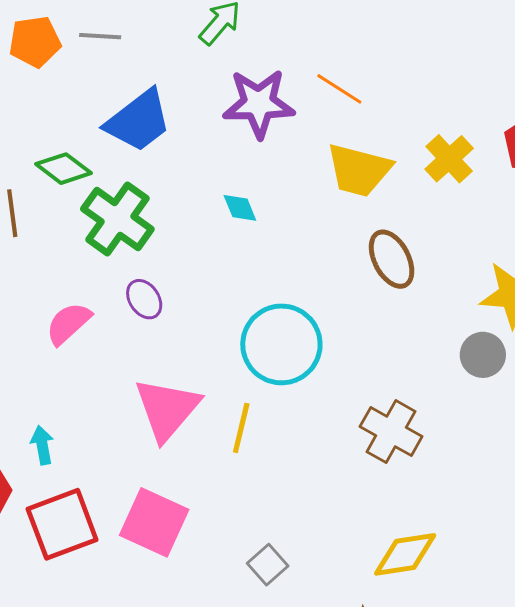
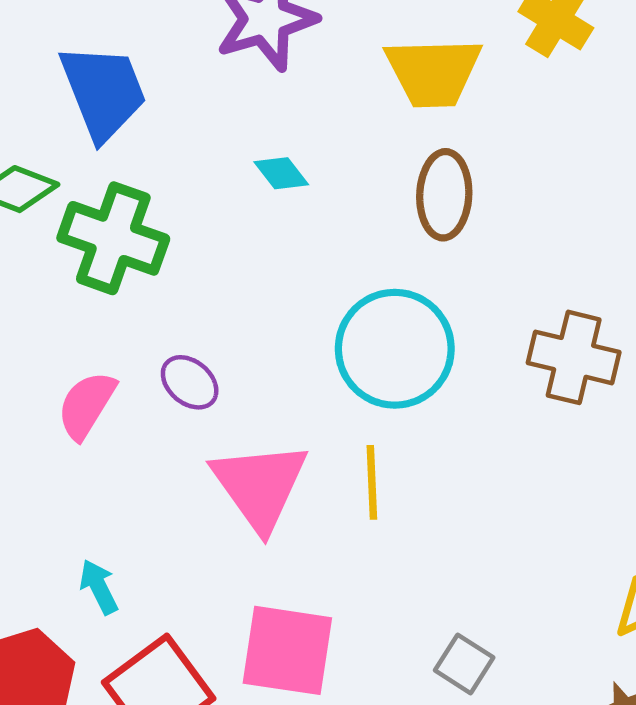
blue trapezoid: (138, 121) -> (103, 92), turned -58
brown ellipse: (392, 259) -> (444, 195), moved, turned 46
purple ellipse: (144, 299) -> (190, 382), moved
brown cross: (391, 432) -> (574, 357), moved

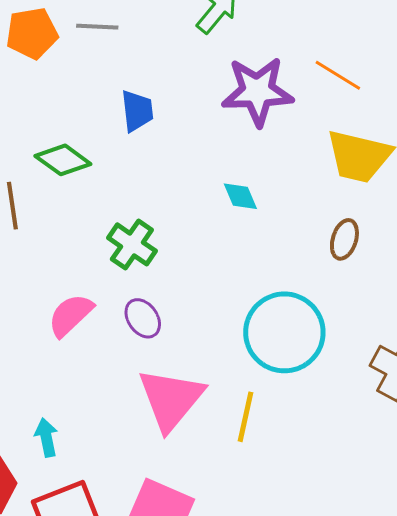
blue trapezoid: (103, 92) -> (137, 111), size x0.6
brown ellipse: (444, 195) -> (344, 239), size x0.7
green cross: (113, 238) -> (132, 244), moved, size x0.7

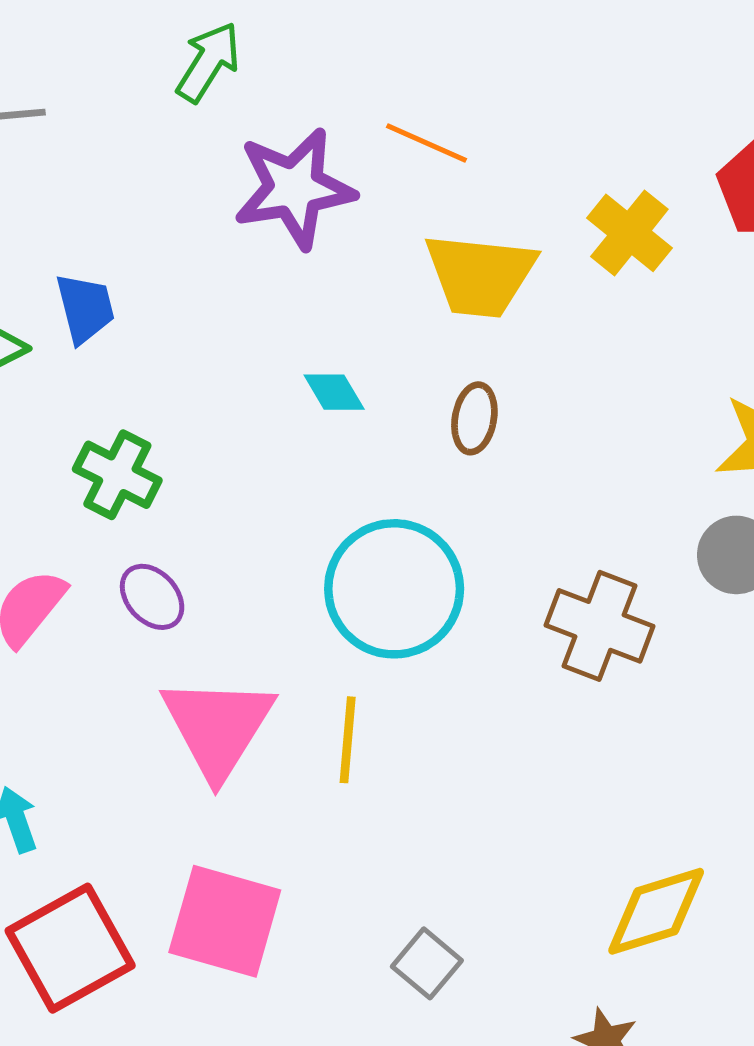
blue trapezoid: (137, 111) -> (85, 308), moved
cyan diamond: (240, 196) -> (334, 392), moved

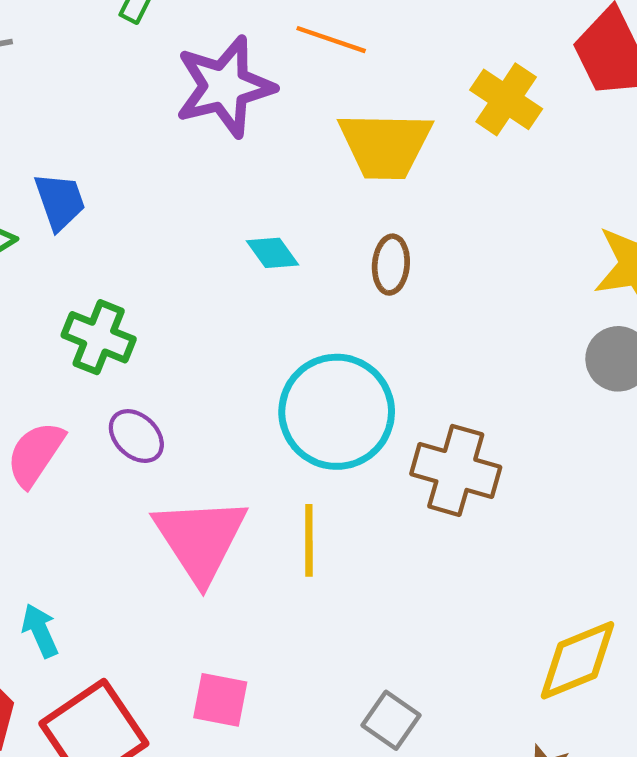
brown cross: (599, 626) -> (456, 470), moved
pink square: (225, 921) -> (220, 700), size x0.6

